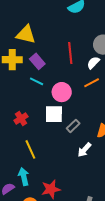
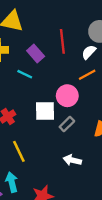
purple rectangle: (37, 61) -> (36, 53), moved
pink circle: (62, 92) -> (67, 96), moved
white arrow: (84, 150) -> (72, 160), moved, turned 63

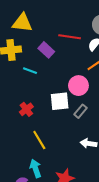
red line: (62, 41) -> (70, 37), turned -70
cyan line: (25, 74) -> (30, 71), moved

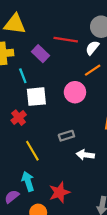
cyan line: (30, 71) -> (23, 76), turned 48
white square: (60, 101) -> (36, 97), moved
gray rectangle: (81, 111) -> (66, 136), moved, turned 32

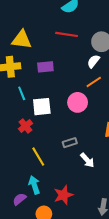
red line: (66, 40) -> (67, 34), moved
purple rectangle: (40, 54) -> (45, 67), turned -49
cyan line: (23, 76) -> (22, 93), moved
white arrow: (85, 155) -> (87, 160), turned -140

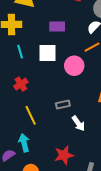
purple rectangle: (45, 67) -> (57, 27), moved
white square: (42, 107) -> (48, 53), moved
red star: (63, 195) -> (64, 155), moved

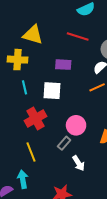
pink circle: (74, 66) -> (76, 125), moved
red cross: (21, 84) -> (35, 119), moved, size x1.5
gray rectangle: (63, 104) -> (64, 143), turned -40

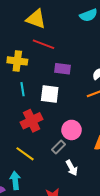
yellow triangle: (33, 35) -> (36, 19), moved
red line: (78, 37) -> (44, 44), moved
yellow line: (31, 152) -> (25, 154), turned -36

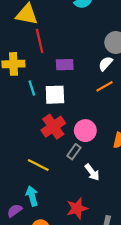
red line: (44, 44) -> (40, 41), turned 65
cyan line: (23, 89) -> (32, 88), moved
red cross: (32, 121) -> (53, 127), moved

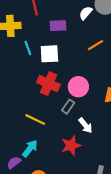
white semicircle: (106, 64) -> (86, 13), moved
red cross: (53, 127) -> (48, 84), turned -30
cyan arrow: (32, 196) -> (30, 149), turned 54
red star: (77, 208) -> (71, 146), moved

